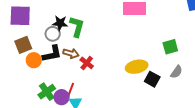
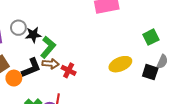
green L-shape: (77, 27) -> (48, 47), moved, turned 35
gray circle: (53, 34) -> (18, 28), moved
black square: (152, 79) -> (150, 72), moved

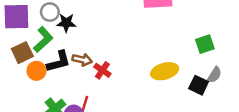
green L-shape: (48, 47) -> (43, 40), moved

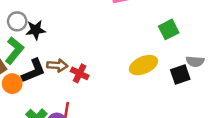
green square: (205, 44) -> (169, 29), moved
gray semicircle: (214, 75) -> (195, 61), turned 70
black square: (199, 85) -> (180, 74), turned -36

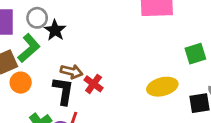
black star: (36, 30) -> (55, 30), turned 30
black L-shape: (33, 71) -> (63, 91), moved, turned -68

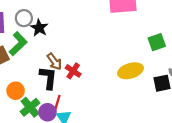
brown arrow: (72, 72) -> (54, 61), turned 42
orange circle: (21, 83) -> (16, 91), moved

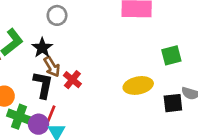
gray circle: (24, 18) -> (57, 15), moved
black star: (39, 28) -> (42, 48), moved
green cross: (30, 107) -> (19, 117), turned -36

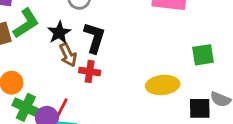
red cross: (72, 80) -> (90, 71), turned -36
black L-shape: (43, 85) -> (94, 38), moved

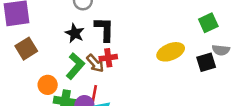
green L-shape: (26, 23) -> (75, 66), moved
brown arrow: (68, 55) -> (95, 63), moved
green square: (203, 55) -> (208, 23), moved

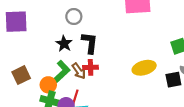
brown square: (26, 49) -> (21, 75), moved
orange circle: (48, 85) -> (48, 85), moved

